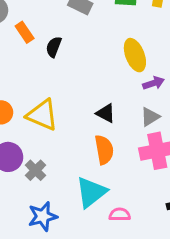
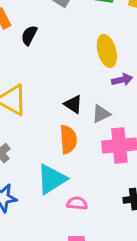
gray triangle: (150, 117) -> (101, 114), moved

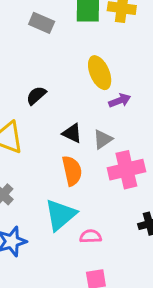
black semicircle: (29, 35) -> (36, 95), moved, turned 30

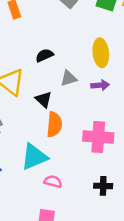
purple arrow: (120, 101) -> (100, 85), moved
black triangle: (72, 133) -> (44, 99), moved
gray triangle: (103, 139) -> (69, 78), moved

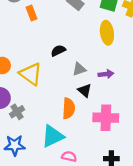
yellow ellipse: (101, 53) -> (107, 33), moved
black triangle: (44, 99) -> (85, 90), moved

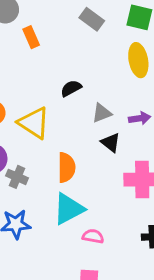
orange semicircle: (69, 108) -> (66, 168), moved
gray cross: (17, 112) -> (17, 177), turned -32

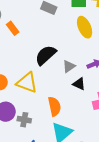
black semicircle: (71, 88) -> (46, 55), size x1.6

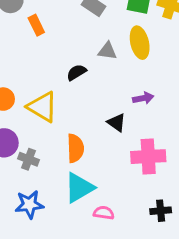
black semicircle: (46, 55) -> (76, 72), size x0.6
gray triangle: (69, 66) -> (107, 51), moved, turned 32

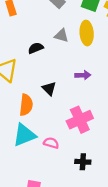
black triangle: (117, 123) -> (49, 89), moved
pink cross: (148, 157) -> (80, 120), turned -30
pink semicircle: (104, 213) -> (51, 143), moved

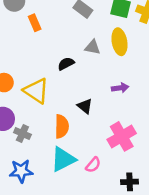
pink semicircle: (51, 143) -> (93, 165), turned 120

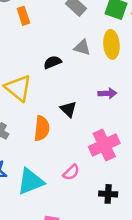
cyan triangle: (63, 159) -> (31, 181), moved

